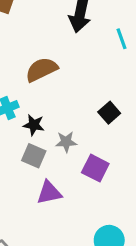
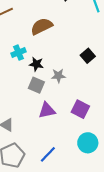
purple square: (95, 168) -> (80, 109), moved

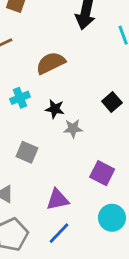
black star: (36, 64) -> (55, 109), moved
gray square: (36, 85) -> (27, 152), moved
purple triangle: (47, 110) -> (58, 200), moved

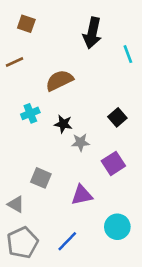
gray square: (27, 152) -> (41, 178), moved
purple square: (102, 173) -> (113, 163), moved, turned 30
purple triangle: (58, 200) -> (82, 195), moved

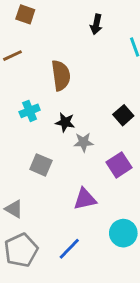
black arrow: (92, 33) -> (96, 24), size x0.6
brown semicircle: (59, 80) -> (61, 75), turned 108
gray square: (41, 178) -> (41, 165), moved

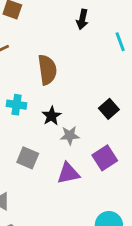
cyan cross: (30, 111) -> (17, 105), turned 30
black star: (65, 122) -> (52, 116), turned 30
purple triangle: (85, 199) -> (68, 173), moved

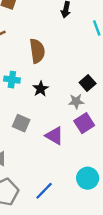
gray star: (70, 135) -> (76, 101), moved
purple triangle: (68, 173) -> (54, 136), turned 42

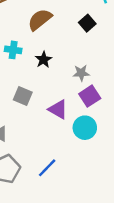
brown semicircle: (37, 51) -> (40, 20), turned -120
black square: (88, 83) -> (87, 23), moved
cyan circle: (88, 178) -> (85, 128), moved

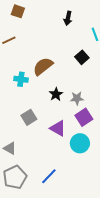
brown semicircle: (40, 20) -> (43, 66), moved
black star: (43, 60) -> (56, 94), moved
gray square: (23, 96) -> (29, 117), turned 35

